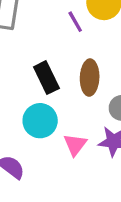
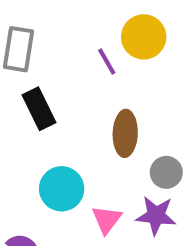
black rectangle: (46, 78) -> (39, 109), moved

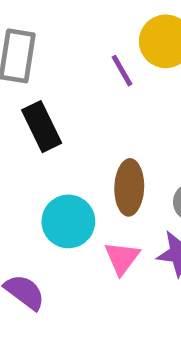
brown ellipse: (125, 133) -> (129, 187), moved

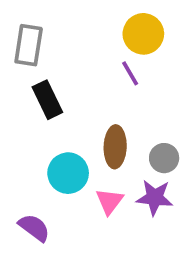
purple line: (122, 71) -> (130, 73), moved

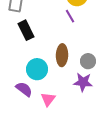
pink triangle: (109, 201) -> (48, 99), moved
purple semicircle: (34, 228) -> (24, 89), moved

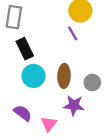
cyan circle: (37, 69) -> (33, 76), moved
purple star: (83, 82) -> (74, 105), moved

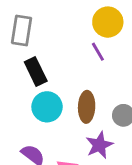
purple star: (74, 105) -> (99, 145), turned -30

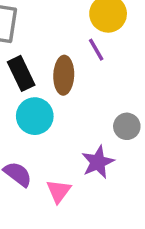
brown ellipse: (87, 107) -> (64, 75), moved

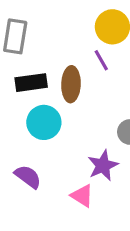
black rectangle: (21, 73) -> (31, 83), turned -72
pink triangle: (59, 191) -> (82, 196), moved, turned -35

